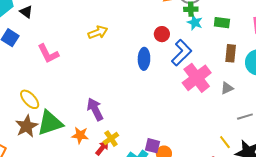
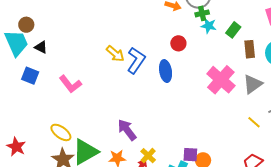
green rectangle: (222, 23) -> (233, 30), moved, turned -49
yellow arrow: (98, 32) -> (115, 54), turned 72
blue L-shape: (182, 53) -> (136, 60), moved
gray triangle: (227, 88) -> (253, 84), size x1.5
yellow line: (225, 142) -> (254, 122), moved

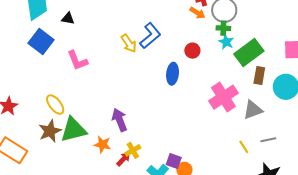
green rectangle: (233, 30) -> (249, 52), size x1.8
black triangle: (41, 47) -> (68, 18), moved, turned -32
blue L-shape: (136, 60) -> (150, 36), moved
blue square: (30, 76) -> (41, 41), size x1.4

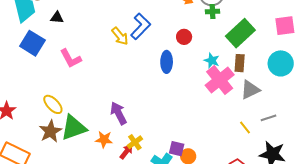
cyan star: (226, 42) -> (212, 61), moved
brown rectangle: (259, 75) -> (240, 63), moved

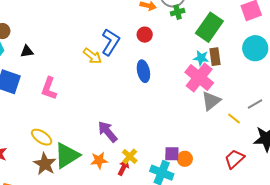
red circle: (184, 37) -> (145, 35), moved
pink L-shape: (71, 58) -> (49, 88), turned 60
cyan star: (212, 61) -> (201, 58), moved
gray triangle: (250, 90) -> (211, 101), moved

